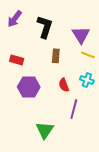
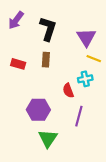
brown rectangle: (56, 56) -> (46, 60), moved
cyan cross: (87, 80) -> (85, 79), moved, turned -32
purple hexagon: (29, 87) -> (38, 110), moved

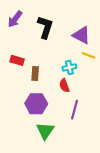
purple triangle: (86, 37) -> (81, 35), turned -30
brown rectangle: (46, 60) -> (35, 73), moved
cyan cross: (85, 79) -> (69, 67), moved

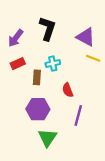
purple arrow: (15, 19) -> (16, 38), moved
red rectangle: (17, 60) -> (18, 64), turned -40
cyan cross: (69, 67) -> (53, 64), moved

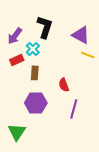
cyan cross: (53, 64) -> (33, 49), moved, turned -32
green triangle: (47, 138) -> (17, 132), moved

